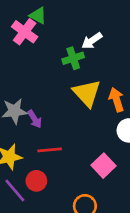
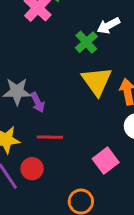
green cross: (73, 58) -> (86, 42), turned -30

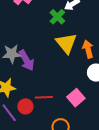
purple arrow: (38, 102) -> (26, 60), size x1.5
red line: (50, 137) -> (44, 97), moved

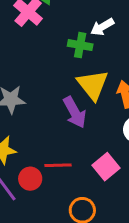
green cross: (57, 17) -> (80, 45), turned -35
purple arrow: (26, 60) -> (75, 112), moved

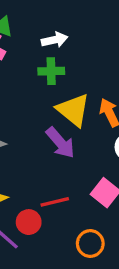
white arrow: (102, 27) -> (55, 40), moved, turned -150

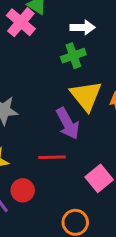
green cross: (51, 71) -> (73, 56), turned -30
red line: (55, 202) -> (52, 157), moved

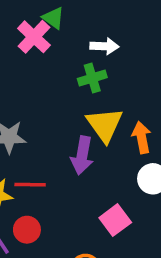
purple arrow: (68, 123) -> (82, 155), turned 36
red line: (52, 157) -> (30, 185), moved

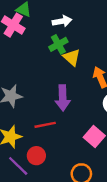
yellow triangle: (105, 125) -> (72, 57), moved, size x0.7
red line: (30, 185) -> (45, 125), moved

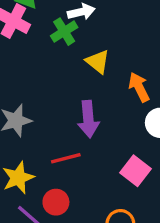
green cross: (58, 44) -> (64, 32), moved

